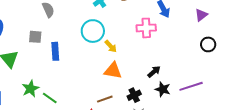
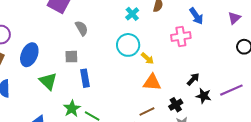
blue rectangle: (55, 51) -> (85, 78), moved

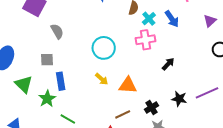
cyan cross: (132, 14) -> (149, 19), moved
pink cross: (181, 36) -> (145, 40), moved
yellow arrow: (147, 58) -> (102, 79), moved
black arrow: (193, 79) -> (168, 64), moved
green star: (72, 109) -> (47, 99), moved

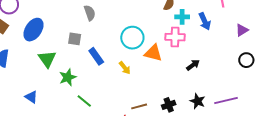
cyan cross: (149, 19) -> (182, 17), turned 32
blue rectangle: (61, 81) -> (96, 56), moved, turned -36
orange triangle: (128, 85) -> (153, 53), moved

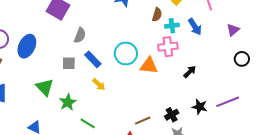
gray semicircle: (90, 13) -> (80, 35), turned 49
blue ellipse: (33, 30) -> (27, 46), moved
blue rectangle: (96, 56) -> (93, 59), moved
yellow arrow: (125, 68) -> (99, 84), moved

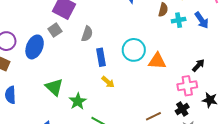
pink cross: (168, 47) -> (187, 86), moved
blue rectangle: (93, 59) -> (101, 57), turned 36
gray square: (69, 63) -> (55, 30), moved, turned -32

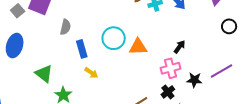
gray square: (55, 30) -> (18, 11), moved
green triangle: (54, 87) -> (44, 74), moved

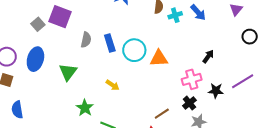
black arrow: (179, 47) -> (208, 56), moved
blue rectangle: (82, 49) -> (110, 43), moved
green triangle: (44, 74) -> (68, 72), moved, turned 30

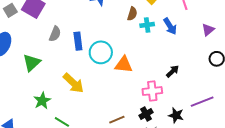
yellow arrow: (113, 85) -> (73, 83), size x1.6
black star: (216, 91) -> (176, 115), moved

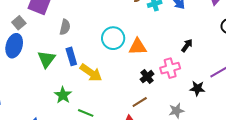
gray square: (10, 10) -> (19, 23), moved
blue rectangle: (78, 41) -> (71, 56), moved
black cross: (146, 114) -> (147, 77), moved

